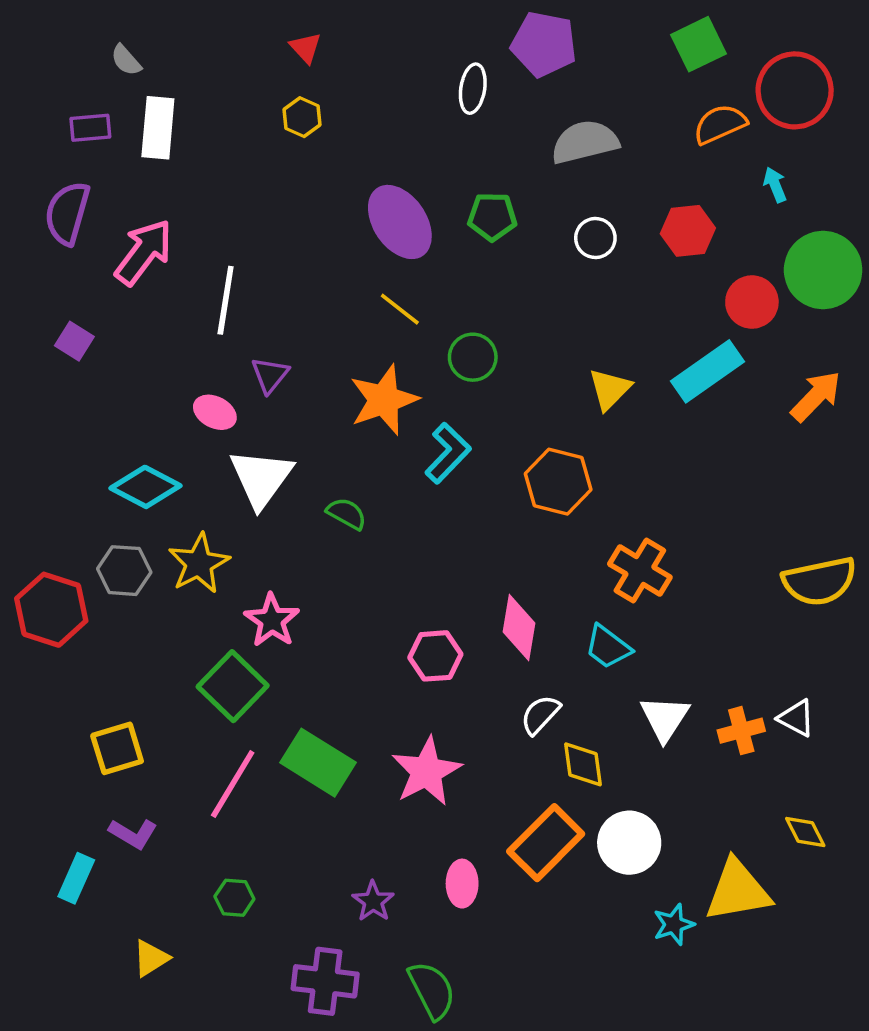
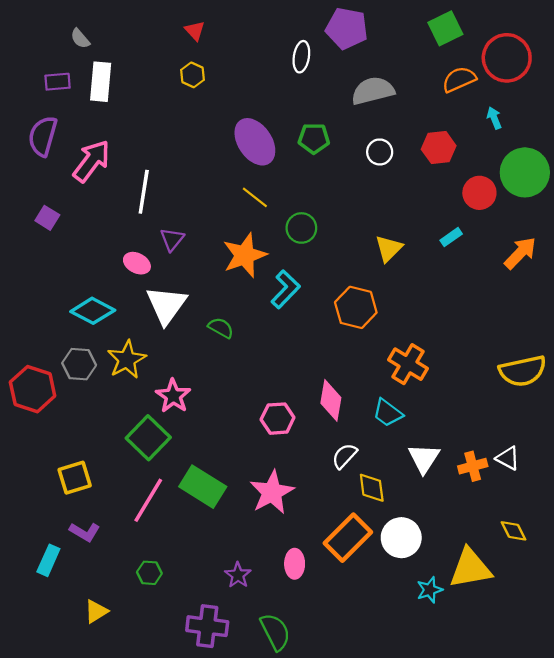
cyan rectangle: (707, 371) -> (451, 237), size x0.5

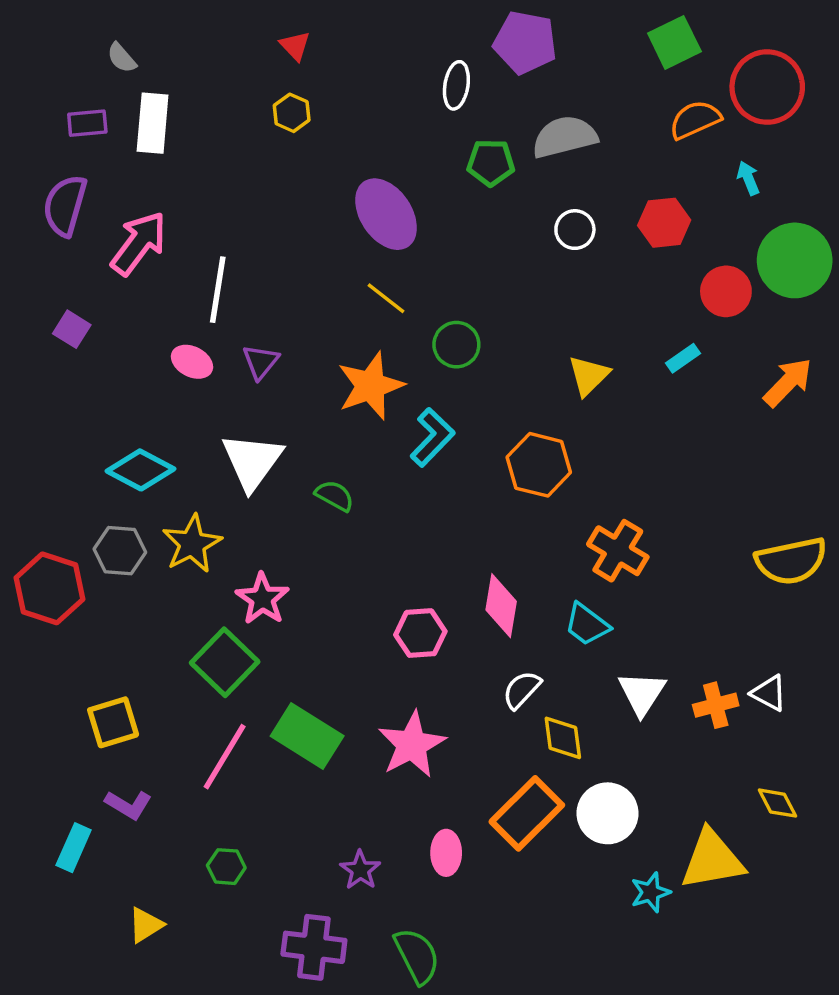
green pentagon: (314, 138) -> (491, 163), moved
pink ellipse: (137, 263) -> (192, 362), moved

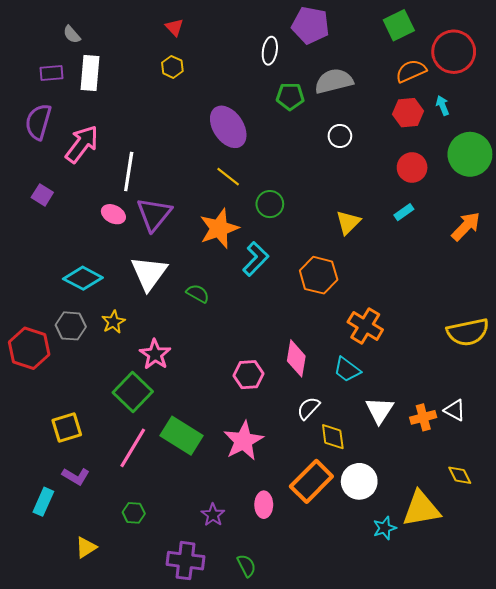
red hexagon: (664, 223) -> (408, 113), moved
red circle: (726, 291) -> (412, 167), moved
purple triangle: (261, 362) -> (154, 214), size x1.6
yellow star: (192, 544) -> (113, 322), size x0.7
green semicircle: (417, 956) -> (246, 566), size x0.7

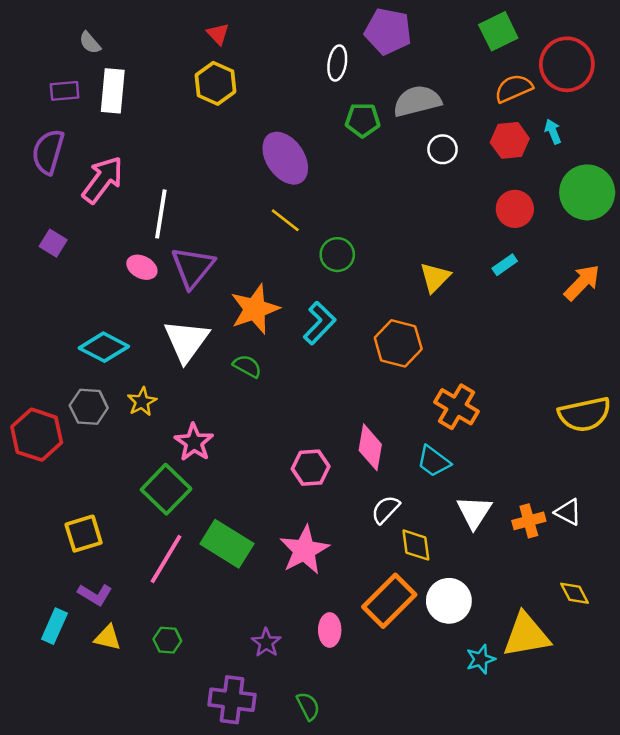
yellow hexagon: (172, 67) -> (216, 83), size x1.5
white circle: (340, 136) -> (443, 149), moved
orange star: (219, 228) -> (255, 309), moved
yellow triangle: (86, 547) -> (108, 638), moved, turned 45

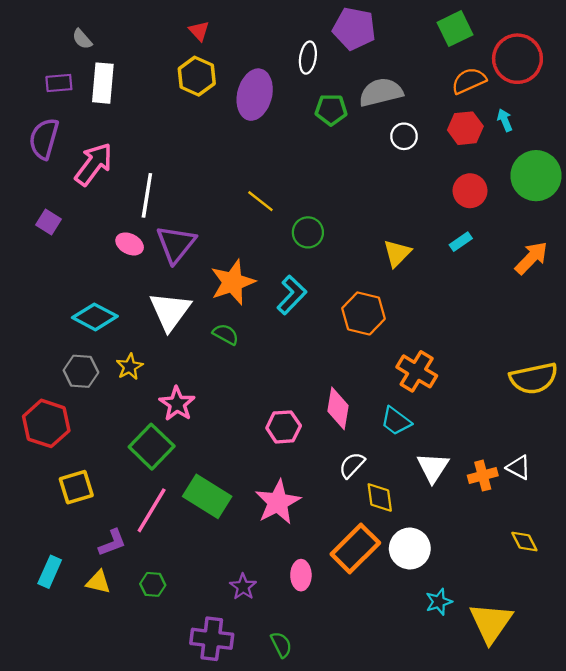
purple ellipse: (285, 158) -> (255, 95), moved, turned 48
red hexagon: (37, 435) -> (46, 423), moved
purple L-shape: (95, 594) -> (112, 543), moved, turned -52
yellow triangle: (526, 635) -> (491, 623), moved, turned -45

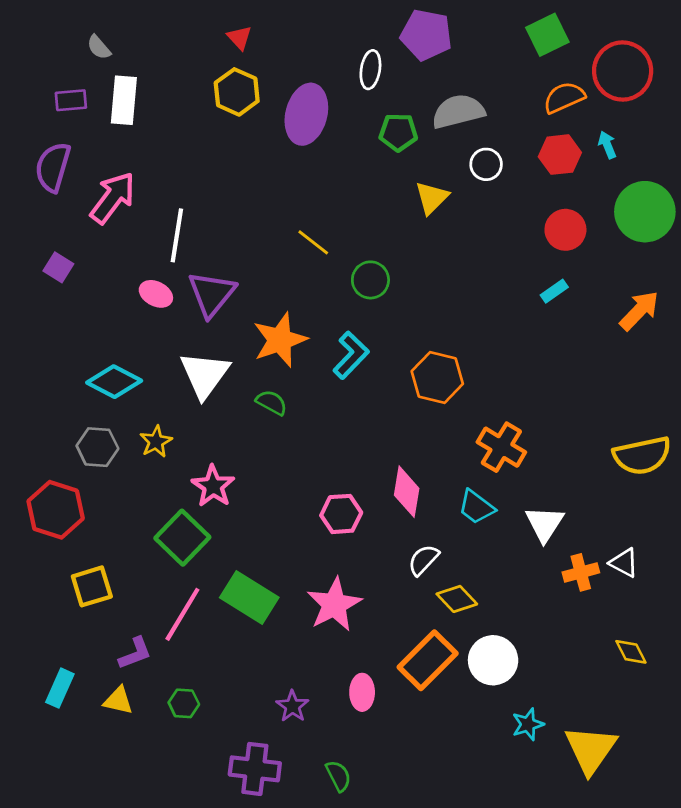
yellow triangle: (397, 253) -> (432, 198), moved
white triangle: (433, 467) -> (545, 524), moved
yellow diamond: (380, 498) -> (457, 599), turned -36

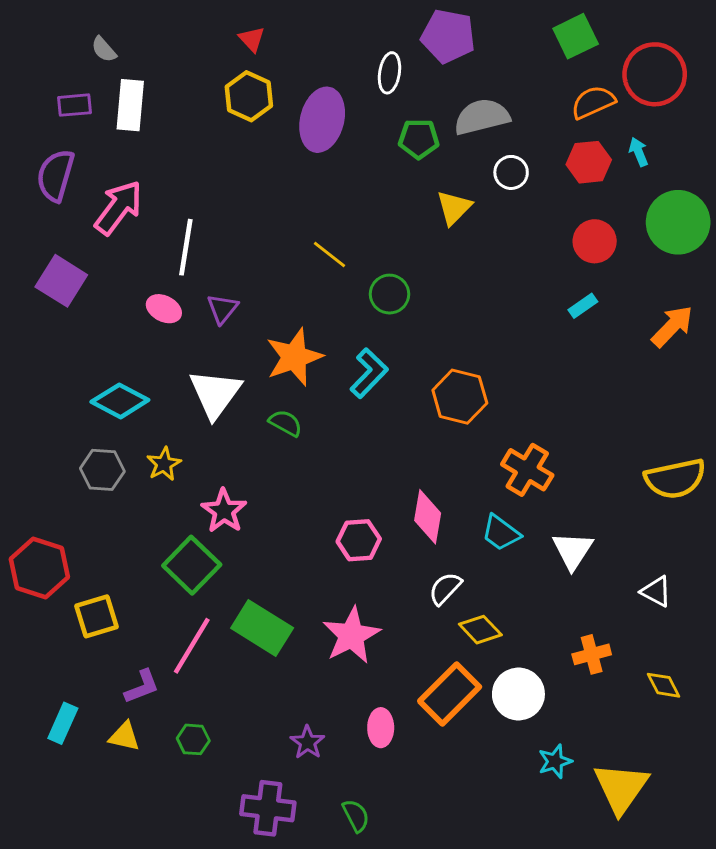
purple square: (58, 267) -> (61, 281), size x1.6
purple triangle: (212, 294) -> (222, 309), size x0.6
red hexagon: (56, 510) -> (39, 568), moved
orange cross: (581, 572) -> (592, 654), moved

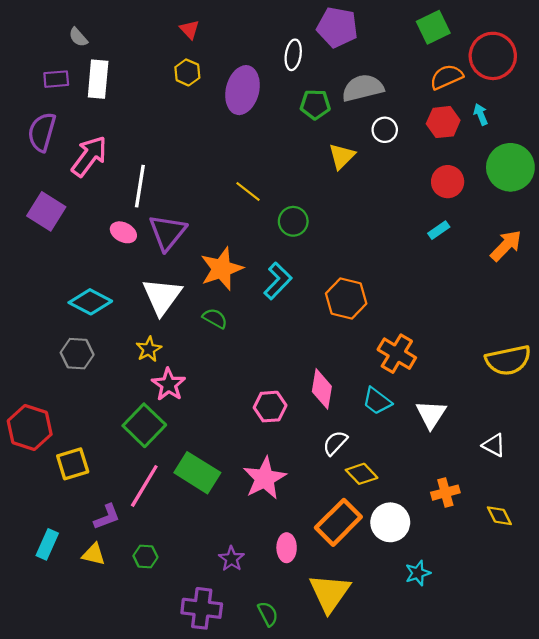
yellow hexagon: (249, 96) -> (187, 72), size x0.7
purple triangle: (222, 309) -> (168, 232), size x1.6
yellow star: (164, 464) -> (149, 349), moved
yellow triangle: (621, 788) -> (330, 593), moved

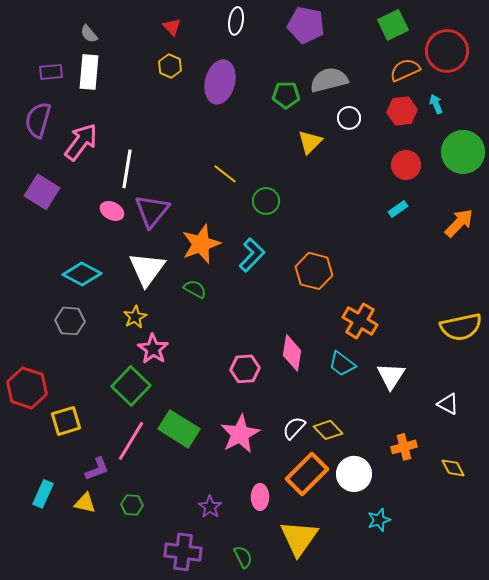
gray semicircle: (78, 37) -> (89, 34), moved
white ellipse: (293, 55) -> (236, 21), moved
white semicircle: (335, 443) -> (294, 428), moved

